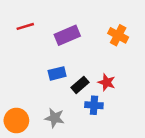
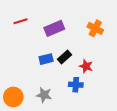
black rectangle: (80, 85) -> (65, 57), moved

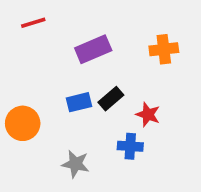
red line: (20, 21) -> (33, 23), moved
orange cross: (95, 28) -> (164, 49), turned -35
orange circle: (13, 97) -> (23, 123), moved

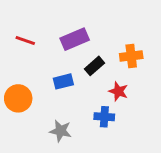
red line: (33, 23) -> (25, 40), moved, turned 36
orange cross: (164, 49) -> (131, 56), moved
black rectangle: (111, 99) -> (94, 66), moved

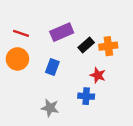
black rectangle: (94, 66) -> (86, 45), moved
blue rectangle: (63, 81) -> (52, 67), turned -56
orange circle: (18, 98) -> (17, 59), moved

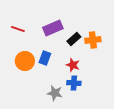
orange circle: (17, 59) -> (25, 61), moved
red star: (98, 75) -> (73, 65), moved
gray star: (50, 108) -> (55, 93), moved

